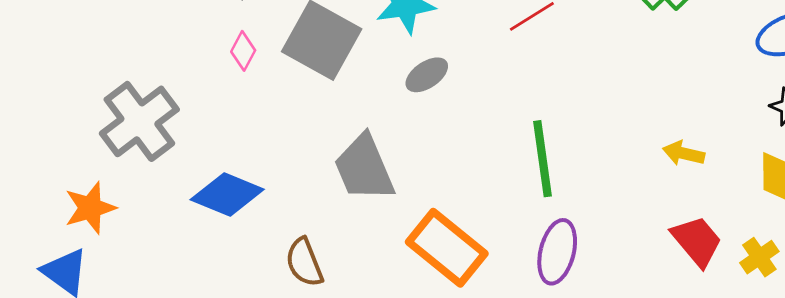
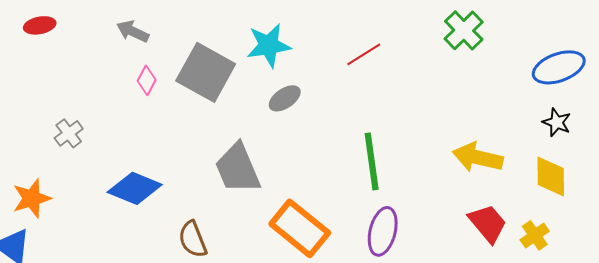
gray cross: (139, 121) -> (69, 133), size x0.5
yellow arrow: (684, 153) -> (478, 157), size x1.6

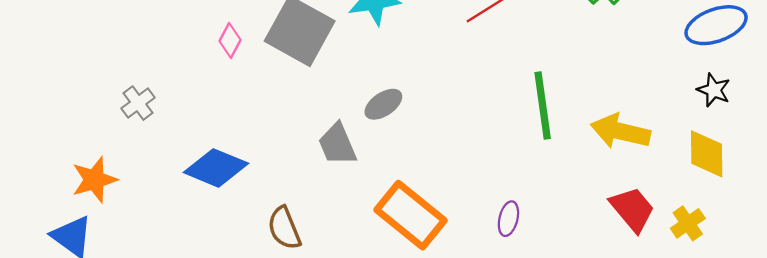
gray ellipse: (285, 98) -> (383, 104), moved
green line: (372, 161) -> (543, 105), moved
gray trapezoid: (238, 168) -> (337, 144), size x0.7
purple ellipse: (383, 231) -> (508, 219), size x0.6

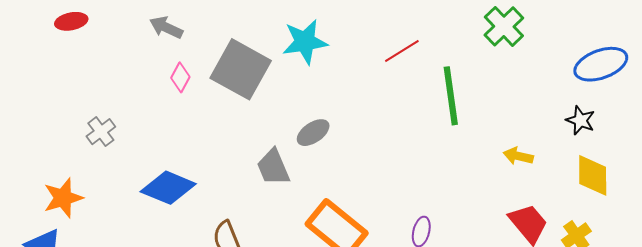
black star: (714, 90) -> (580, 120), moved
green line: (543, 105) -> (451, 96), moved
yellow arrow: (621, 131) -> (518, 156), size x0.6

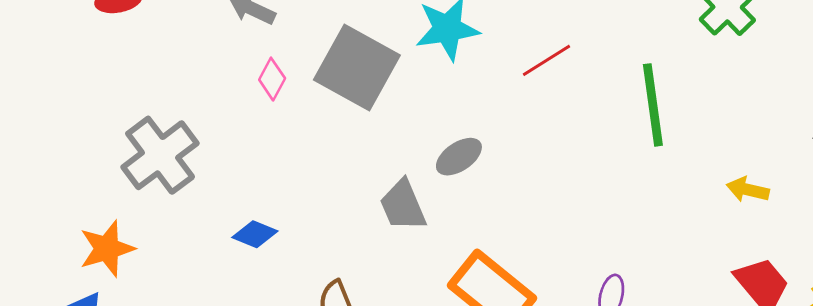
red line: (402, 51) -> (547, 60), moved
gray cross: (101, 132) -> (160, 155), size x1.8
blue diamond: (168, 188) -> (255, 234), size x0.6

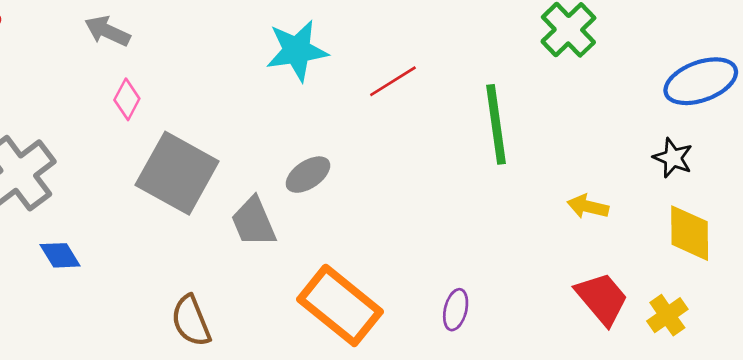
gray square: (357, 68) -> (177, 173), moved
blue diamond: (255, 234) -> (60, 255), moved, turned 36

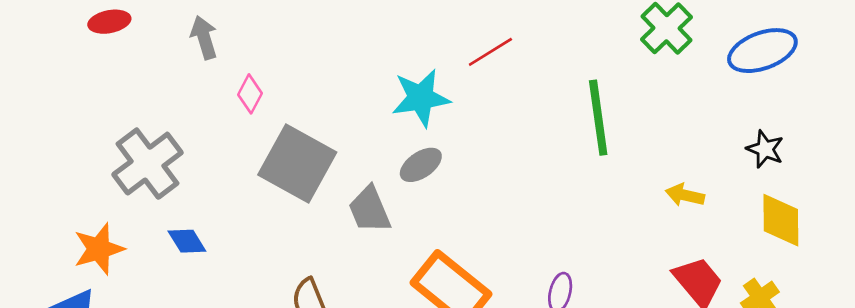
gray arrow: (107, 31) -> (204, 37), moved, turned 48
cyan star: (297, 51) -> (421, 98), moved
red line: (393, 81) -> (490, 52), moved
blue ellipse: (701, 81) -> (762, 51), moved

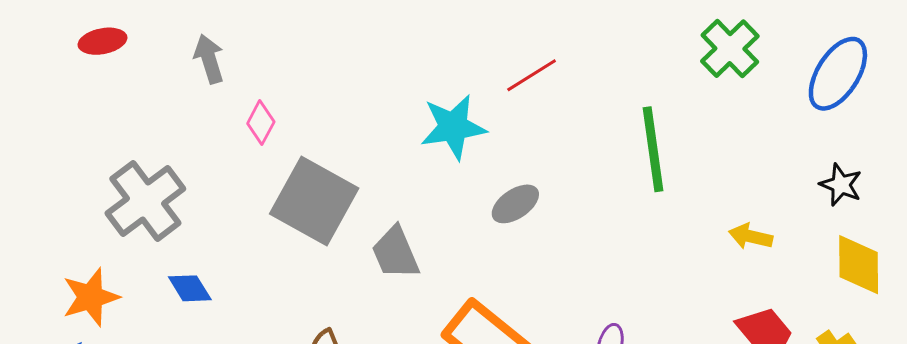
blue ellipse: (762, 51) -> (838, 74), turned -38
gray ellipse: (421, 165) -> (515, 204), moved

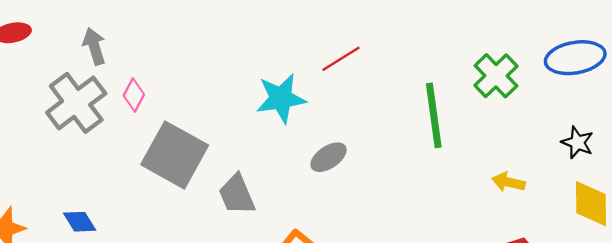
green cross: (730, 49) -> (496, 76), moved
blue ellipse: (838, 74) -> (575, 58), turned 48
gray cross: (145, 201) -> (76, 103), moved

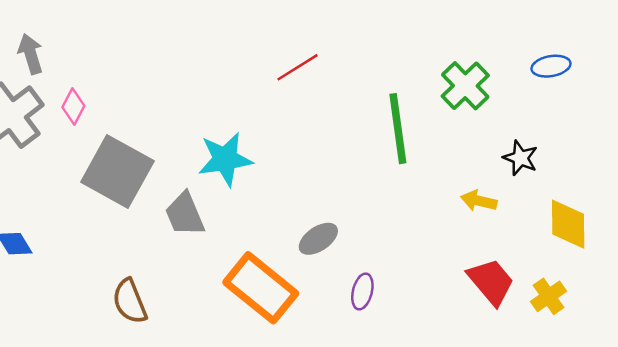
blue ellipse: (575, 58) -> (551, 66), size x0.6
cyan star: (281, 98) -> (225, 159), moved
black star: (577, 143) -> (520, 158), moved
gray ellipse: (329, 157) -> (318, 239), moved

